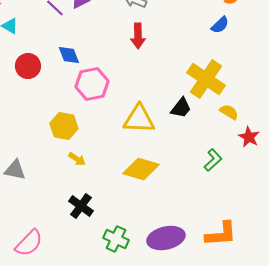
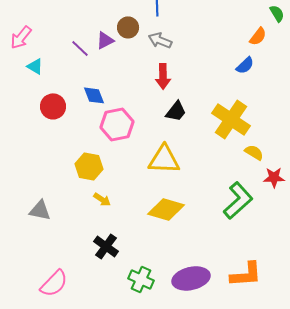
black trapezoid: (181, 108) -> (176, 111), moved
red star: (249, 137) -> (274, 177), turned -30
green L-shape: (213, 160) -> (238, 200), size x1.6

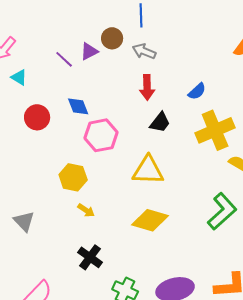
blue semicircle: (245, 65) -> (197, 91), moved
yellow cross: (231, 119) -> (215, 130), turned 33
gray triangle: (40, 210) -> (24, 221), turned 35

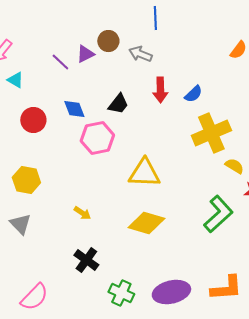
blue line: (141, 15) -> (155, 18), moved
red arrow: (147, 87) -> (160, 90), moved
black trapezoid: (160, 122) -> (118, 104), moved
yellow hexagon: (73, 177) -> (26, 180), moved

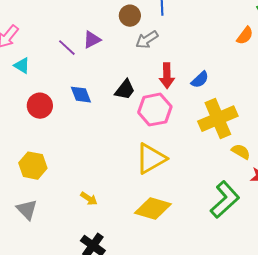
brown circle: (108, 41) -> (130, 16), moved
gray arrow: (140, 54) -> (147, 40), turned -55
pink hexagon: (97, 138) -> (155, 110), moved
yellow triangle: (144, 173) -> (151, 159), turned -32

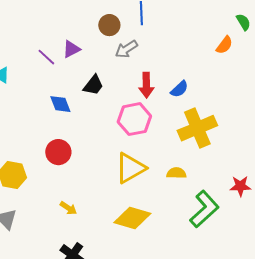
black trapezoid: (125, 90) -> (93, 85), moved
red circle: (40, 106) -> (58, 152), moved
yellow semicircle: (241, 152) -> (176, 173), moved, turned -30

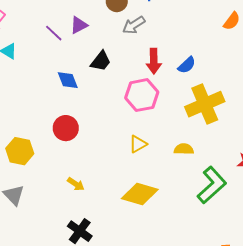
yellow triangle: (130, 168) -> (138, 144), size x0.6

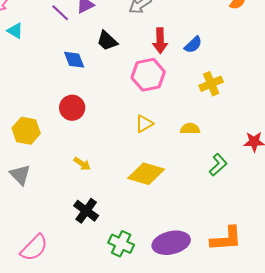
black trapezoid: (101, 61) -> (107, 41), turned 95
yellow cross: (205, 104) -> (211, 84), size x0.6
green L-shape: (212, 185) -> (218, 165), size x0.6

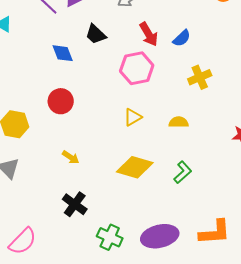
red arrow: (160, 41) -> (149, 34), turned -30
green L-shape: (218, 165) -> (183, 172), moved

